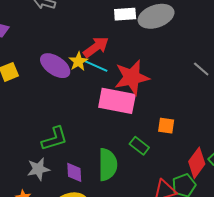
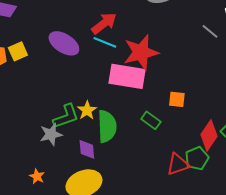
yellow star: (78, 61) -> (87, 110), moved
gray line: (201, 69) -> (210, 31), moved
green semicircle: (108, 165) -> (107, 126), moved
gray star: (38, 169) -> (51, 134), moved

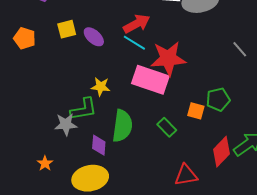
purple ellipse: (64, 43) -> (94, 37), size x0.7
yellow square: (18, 51) -> (67, 29), moved
yellow star: (87, 110) -> (101, 87), moved, turned 30
green pentagon: (197, 158) -> (218, 99), moved

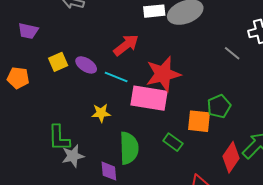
cyan line: (134, 43) -> (116, 77), moved
green L-shape: (84, 109) -> (59, 138), moved, turned 108
orange square: (196, 111) -> (199, 121), size x1.4

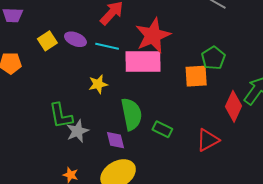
green rectangle: (173, 142) -> (162, 129), moved

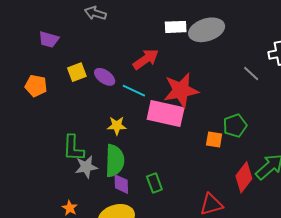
orange square: (196, 76) -> (214, 139), size x0.7
green semicircle: (131, 114) -> (115, 161), moved
green rectangle: (162, 129) -> (154, 183), moved, turned 30

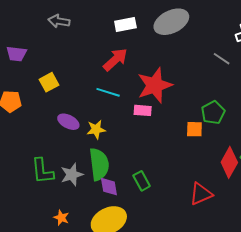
white rectangle: (176, 27) -> (125, 25), moved
purple ellipse: (105, 77) -> (68, 122), moved
pink rectangle: (166, 114) -> (143, 110), size x0.5
green L-shape: (73, 148) -> (42, 171), moved

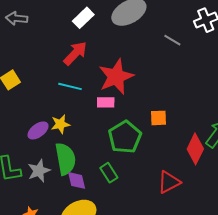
white rectangle: (125, 25) -> (83, 18), turned -30
gray line: (222, 59) -> (172, 40), moved
green pentagon: (213, 113) -> (125, 137), moved, size x1.4
purple ellipse: (68, 122) -> (38, 130), moved, turned -60

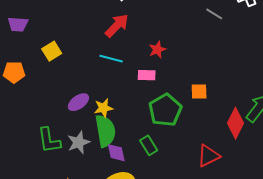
red star: (116, 77) -> (157, 50), size x0.5
yellow star: (60, 124) -> (103, 108), moved

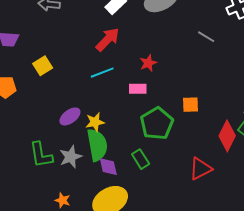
gray line: (214, 14) -> (206, 37), moved
cyan line: (111, 59) -> (102, 73), turned -35

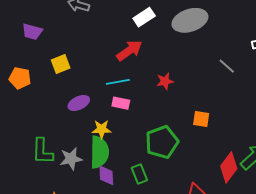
pink rectangle: (138, 89) -> (121, 103), moved
orange square: (190, 105) -> (201, 119), moved
purple ellipse: (70, 116) -> (79, 103), moved

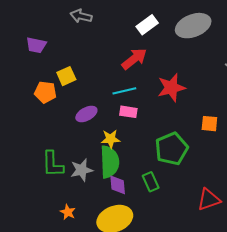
orange pentagon: (20, 78) -> (45, 92), moved
red star: (165, 81) -> (171, 88), size x1.6

